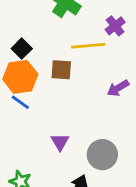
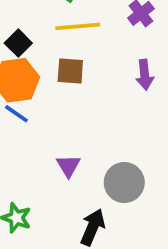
yellow line: (88, 46) -> (78, 26), moved
purple arrow: (118, 88) -> (145, 75), moved, turned -65

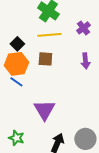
purple triangle: (68, 166) -> (44, 110), size x1.6
gray circle: (124, 183) -> (85, 139), moved

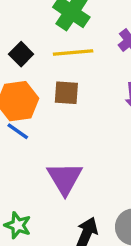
black square: (17, 44) -> (21, 54), moved

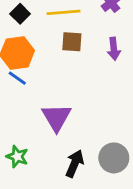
brown square: (66, 93) -> (72, 42), moved

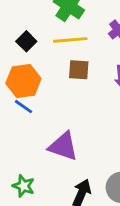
purple triangle: (56, 117) -> (63, 146), turned -40

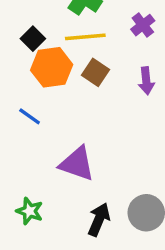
brown square: (79, 70) -> (96, 72), turned 30
orange hexagon: (23, 81) -> (52, 67), moved

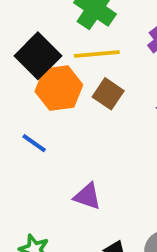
black square: (33, 39) -> (38, 56), size x1.6
purple triangle: (77, 164) -> (87, 196), size x0.7

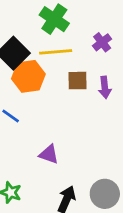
brown square: (108, 94) -> (77, 81), moved, turned -35

